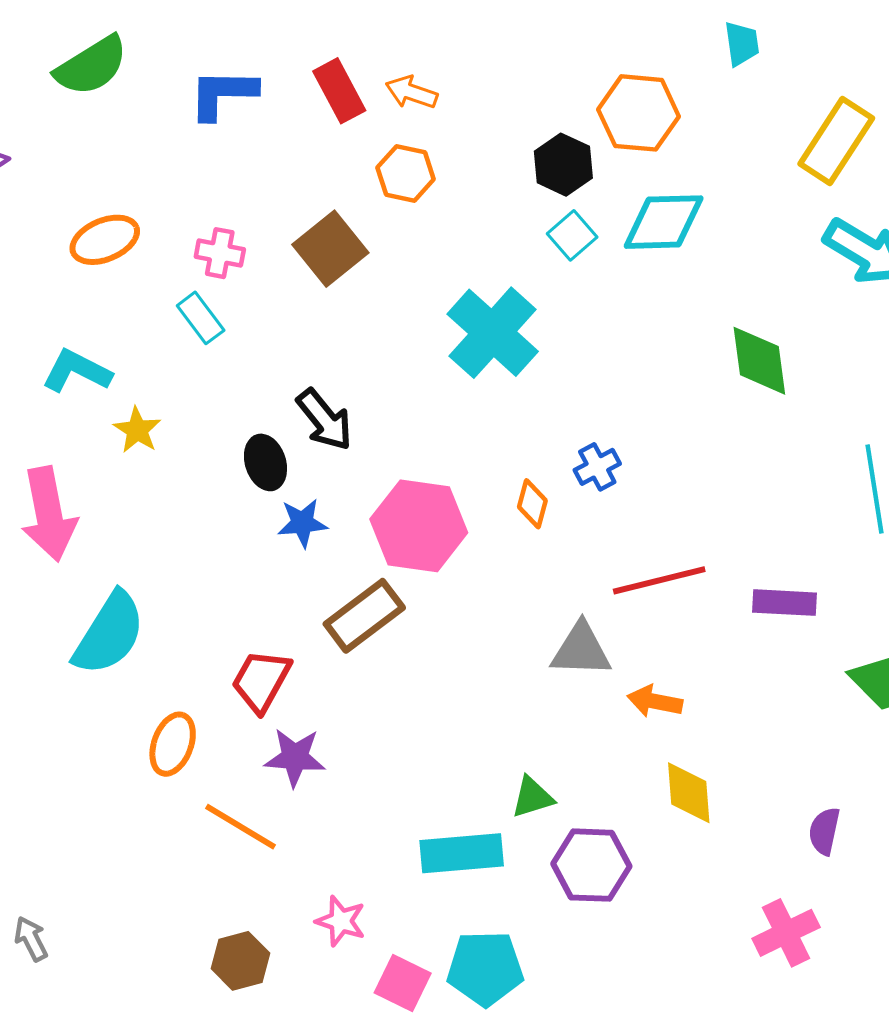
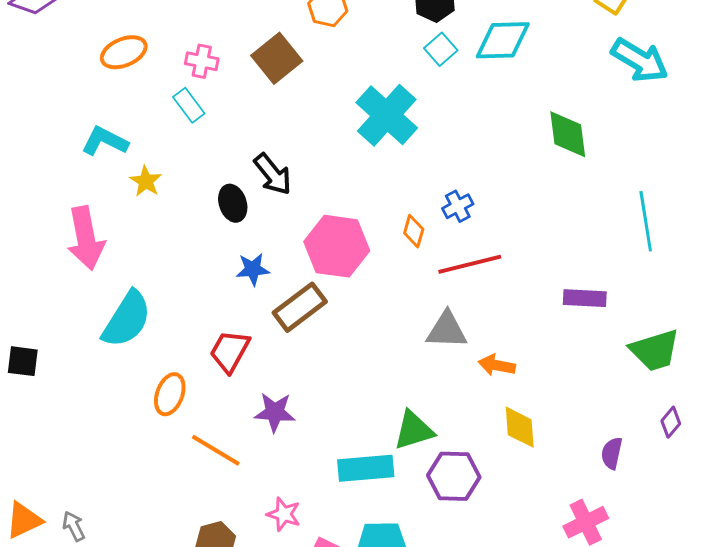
blue star: (302, 523) -> (253, 269), moved
red line: (659, 580) -> (470, 264), moved
purple star: (295, 757) -> (275, 412), moved
green triangle: (532, 797) -> (414, 430), size x1.4

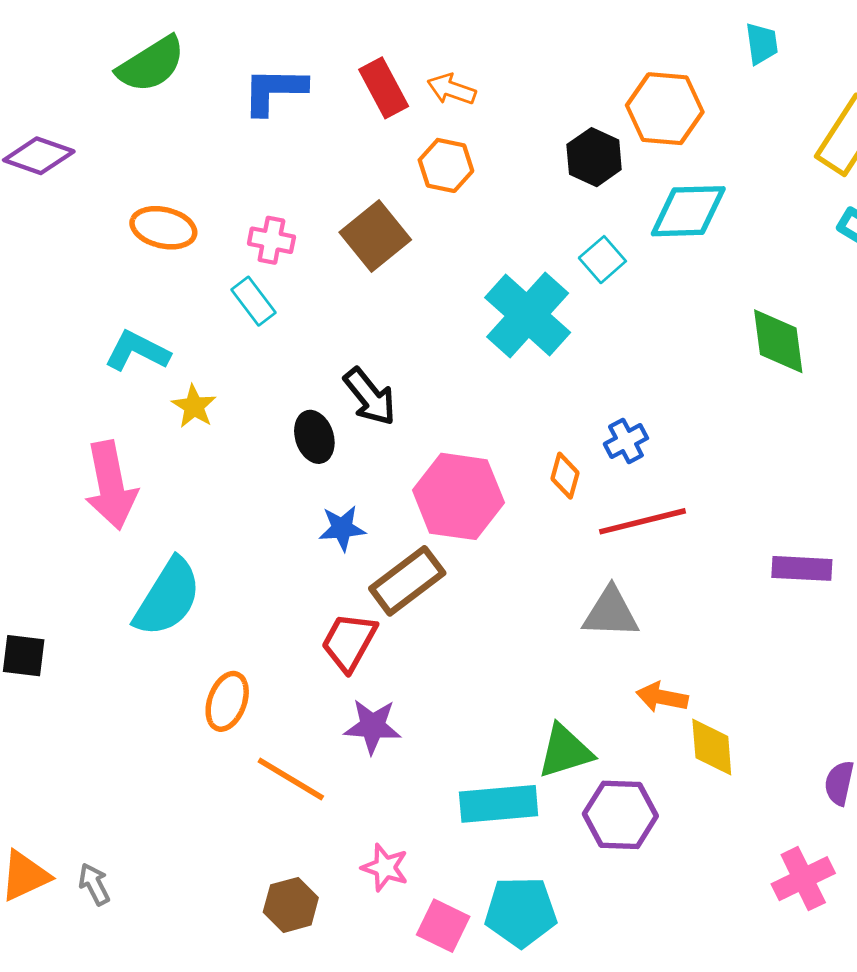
cyan square: (441, 49) -> (602, 260), moved
orange ellipse: (124, 52) -> (163, 228), turned 36
red trapezoid: (230, 351) -> (349, 642), moved
orange arrow: (497, 365) -> (662, 697), moved

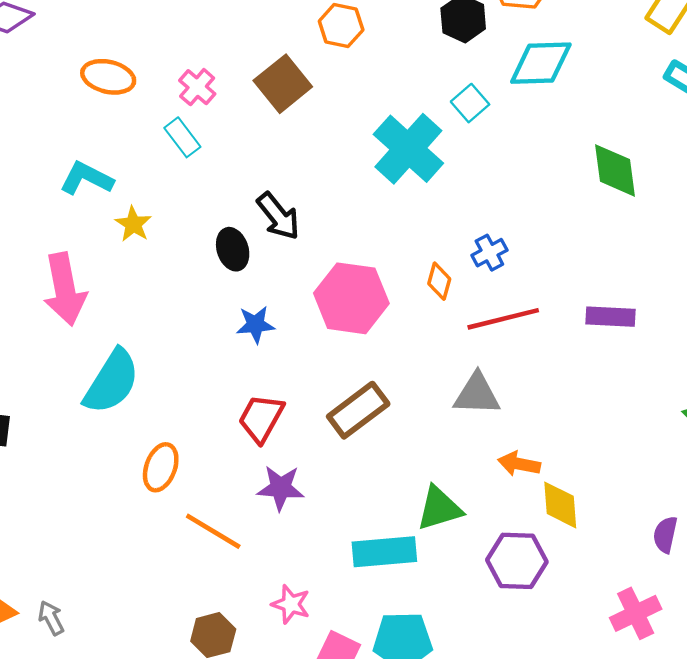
pink cross: (271, 240) -> (197, 87), turned 30
purple rectangle: (802, 568) -> (610, 317), moved
brown rectangle: (407, 581) -> (358, 410), moved
purple hexagon: (620, 815) -> (517, 561), moved

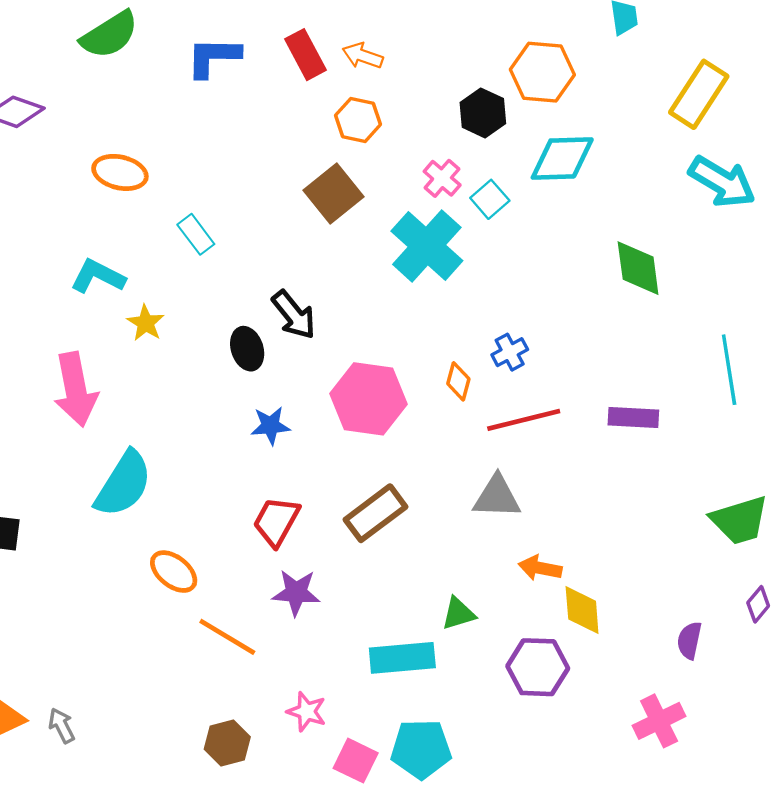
brown square: (283, 84) -> (333, 193), moved
pink cross: (197, 87) -> (442, 178), moved
orange ellipse: (161, 467) -> (174, 572), turned -72
green triangle: (439, 508) -> (458, 614), size x0.7

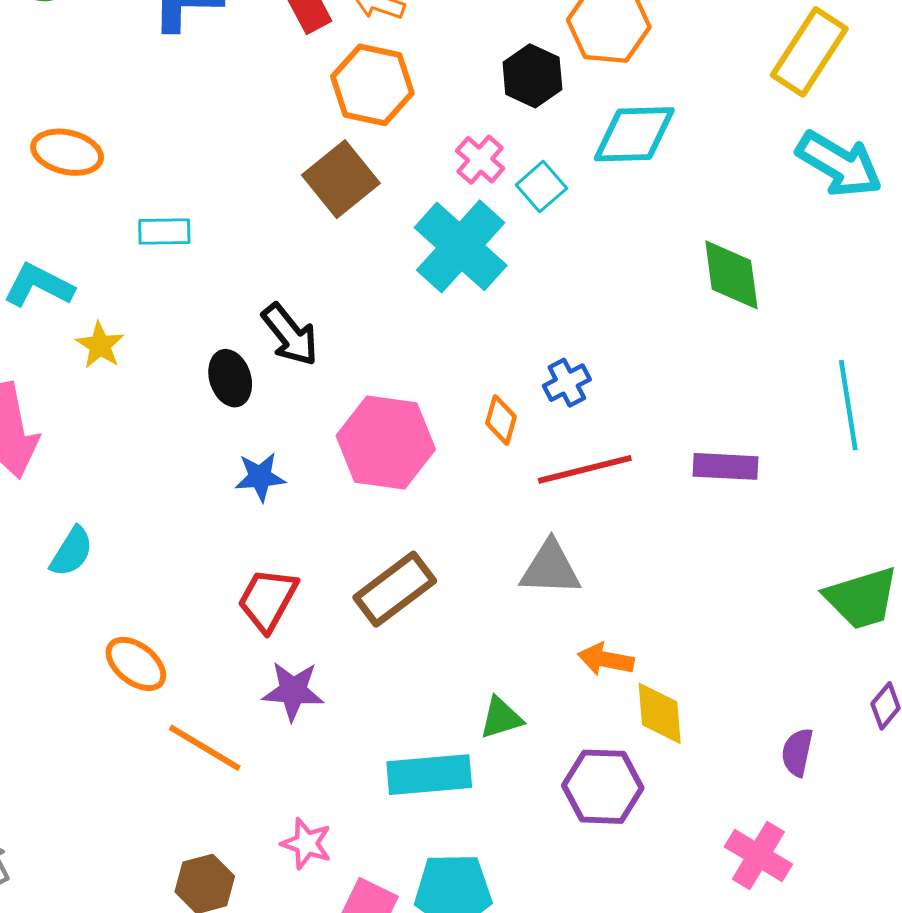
orange hexagon: (358, 120) -> (372, 85), size x1.4
cyan rectangle: (196, 234) -> (164, 231), turned -54
cyan semicircle: (123, 484) -> (72, 552), size x0.6
pink cross: (659, 721) -> (758, 855), turned -33

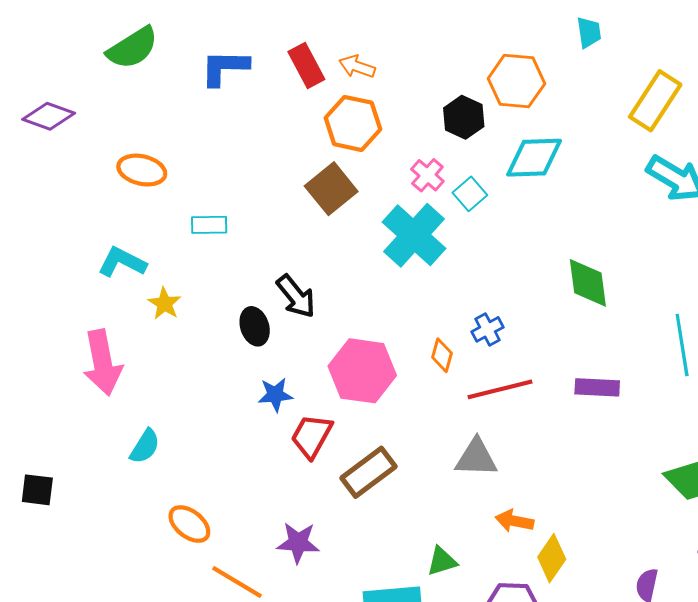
green diamond: (731, 275) -> (588, 283), moved
red trapezoid: (268, 600) -> (312, 436), moved
yellow diamond: (660, 713) -> (552, 558), turned 39

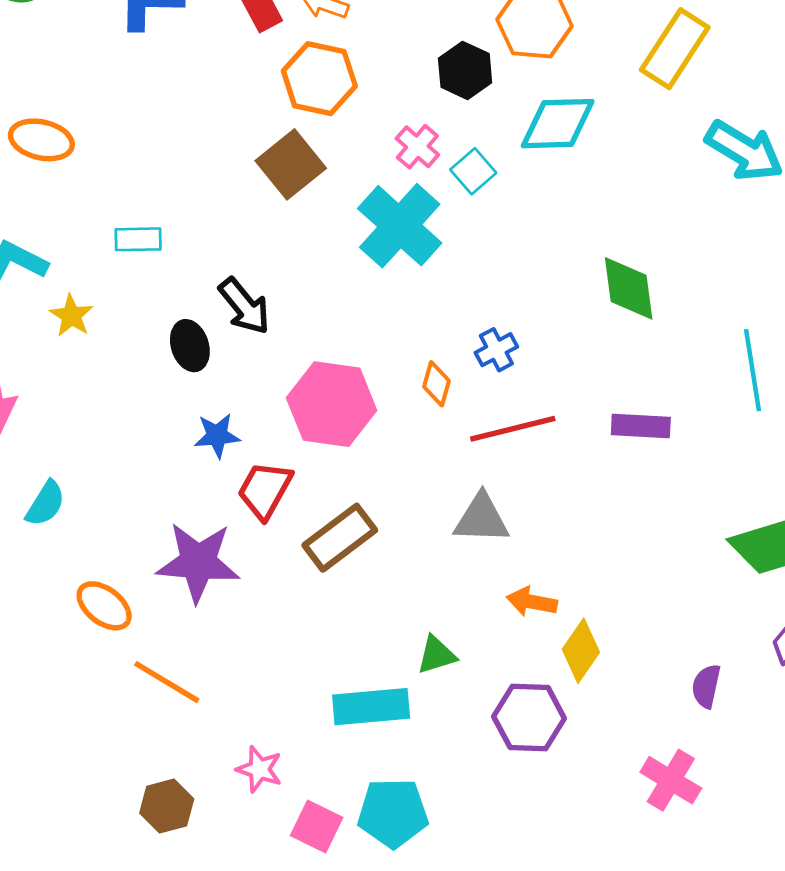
yellow rectangle: (655, 101) -> (675, 49), moved
cyan rectangle: (209, 225) -> (138, 239), moved
purple star: (298, 543) -> (198, 562), moved, size x1.5

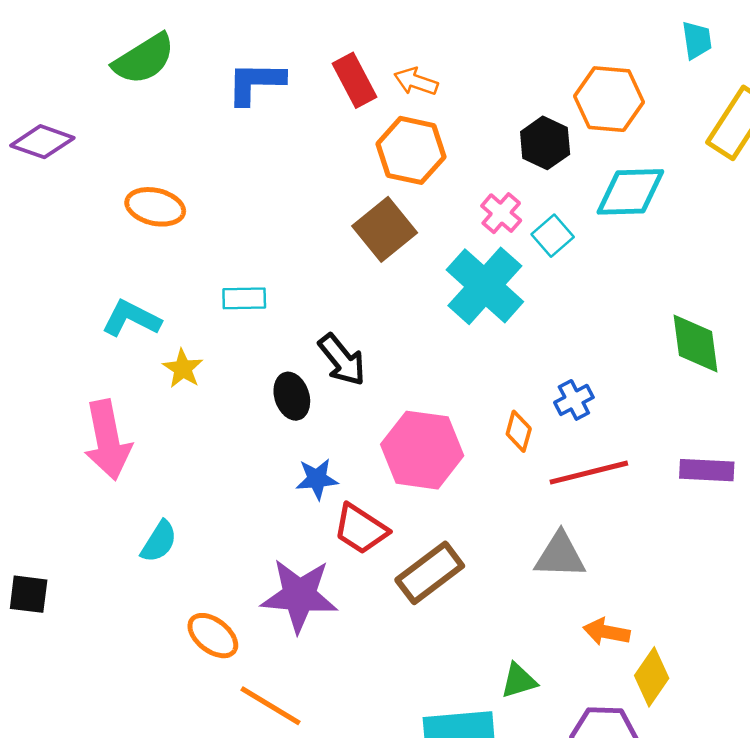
red trapezoid: (265, 490) -> (361, 529), turned -86

